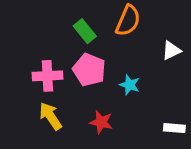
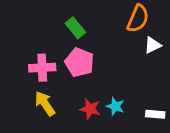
orange semicircle: (128, 21) -> (138, 18), moved
cyan star: (130, 85) -> (115, 106), moved

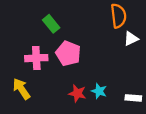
orange semicircle: (138, 18) -> (118, 16), turned -30
green rectangle: (75, 28) -> (51, 24), moved
yellow arrow: (45, 104) -> (21, 89), moved

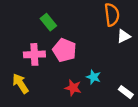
cyan star: (99, 91) -> (94, 77), moved
white rectangle: (133, 98) -> (126, 92), turned 32

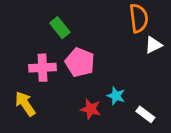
white rectangle: (126, 92) -> (145, 114), moved

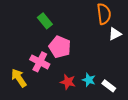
pink cross: (42, 68) -> (40, 62), moved, turned 30
cyan star: (116, 96) -> (89, 80), moved

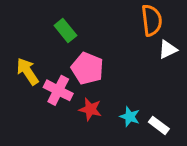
yellow arrow: (19, 78) -> (28, 71), moved
red star: (68, 82) -> (90, 109), moved

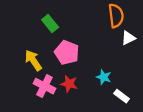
yellow arrow: (28, 71) -> (33, 60), moved
pink cross: (58, 90) -> (44, 86), moved
cyan star: (130, 117) -> (104, 77), moved

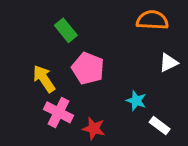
orange semicircle: (116, 16) -> (152, 20), turned -80
white triangle: (128, 38) -> (168, 63), moved
red star: (69, 84) -> (94, 129), moved

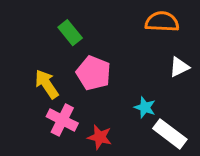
white rectangle: (160, 126) -> (170, 134), size x1.5

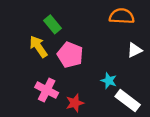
yellow arrow: (47, 84) -> (38, 47), moved
red star: (100, 137) -> (75, 103), turned -30

